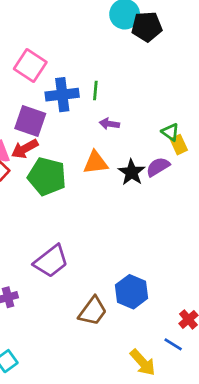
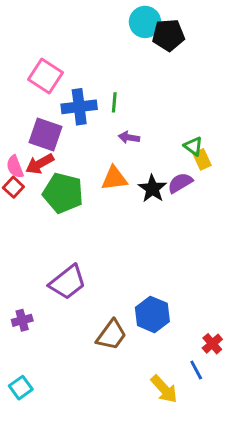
blue line: (173, 344) -> (196, 370), turned 30

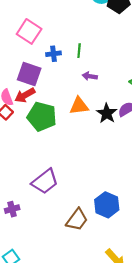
blue cross: (79, 107) -> (54, 54), size x0.6

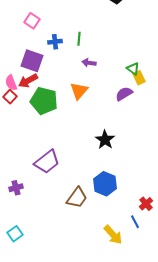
pink square: (29, 31) -> (32, 21), size x0.7
orange triangle: (79, 106) -> (79, 91), turned -42
black star: (107, 113) -> (105, 140), moved

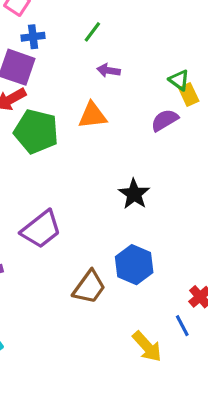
green line: (79, 39) -> (92, 32), turned 32
blue cross: (55, 42) -> (33, 37), moved
orange triangle: (79, 91) -> (92, 115), turned 42

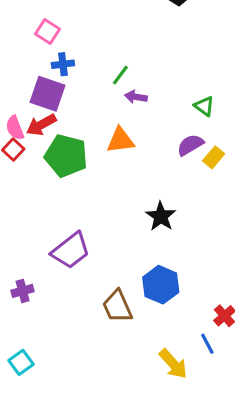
green line: (92, 32) -> (120, 75), moved
yellow rectangle: (189, 95) -> (214, 157), moved, turned 65
brown trapezoid: (89, 287) -> (117, 306), turned 120

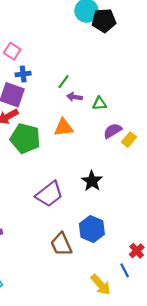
green triangle: (204, 106) -> (100, 103), moved, turned -40
purple trapezoid: (71, 251) -> (49, 194), moved

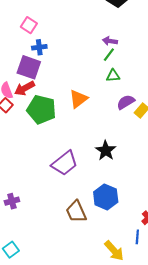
green line: (64, 82) -> (109, 55), moved
purple arrow: (74, 97) -> (110, 41), moved
orange triangle: (64, 127) -> (78, 99), turned -30
blue line: (125, 270) -> (137, 237), turned 32

